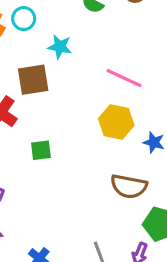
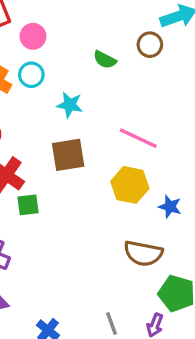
brown square: (33, 80) -> (68, 155), moved
green square: (41, 150) -> (28, 205), moved

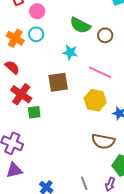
brown circle: (150, 45) -> (105, 35), moved
green semicircle: (105, 60) -> (80, 25), size x1.5
cyan star: (70, 105) -> (70, 52), moved

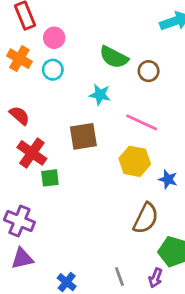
orange cross: (15, 38) -> (19, 59), moved
brown semicircle: (103, 141) -> (146, 218), turned -75

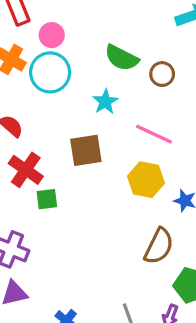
cyan circle: (53, 70) -> (50, 72), size x1.6
cyan star: (100, 95) -> (105, 102), turned 30

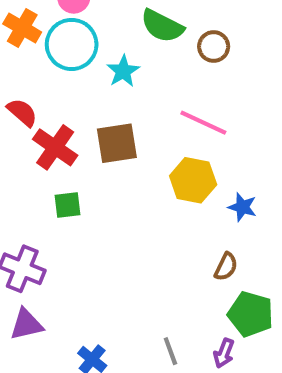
cyan star: (105, 102) -> (123, 71), moved
red cross: (26, 170) -> (55, 147), moved
brown semicircle: (159, 246) -> (226, 267), moved, size x0.6

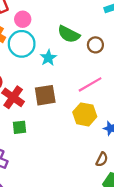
pink line: (203, 123) -> (90, 84), turned -55

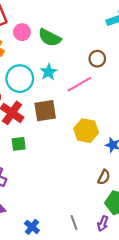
green semicircle: (69, 34) -> (50, 38), moved
cyan circle: (22, 44) -> (20, 79), moved
pink line: (90, 84) -> (80, 84), moved

